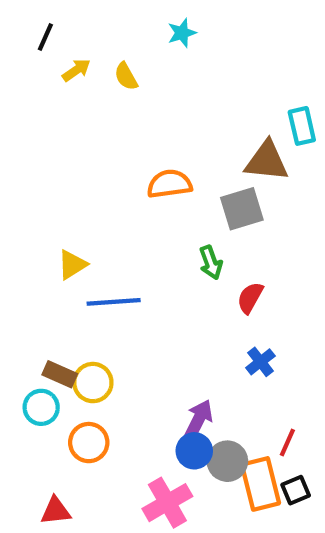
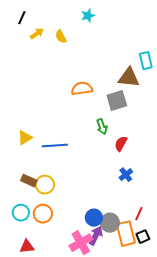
yellow triangle: (72, 265) -> (25, 138), moved
cyan circle: (41, 407) -> (21, 213), moved
purple arrow: (198, 420) -> (96, 236), moved

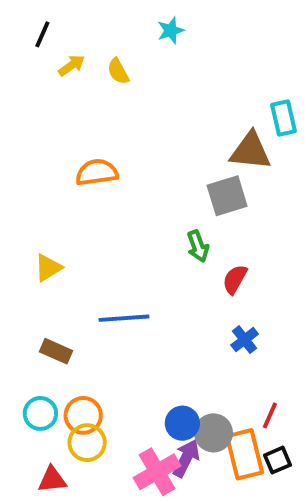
orange semicircle: (82, 89) -> (97, 172), moved
blue line: (55, 146) -> (124, 318), moved
yellow circle: (45, 185) -> (87, 443), moved

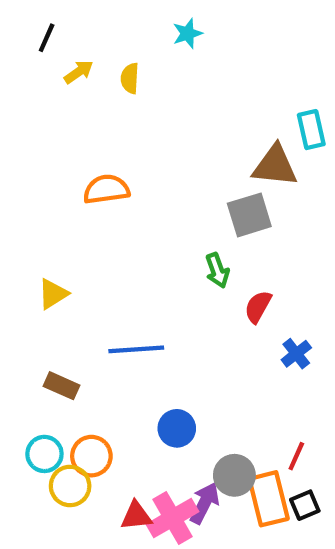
yellow semicircle: (118, 71) -> (130, 78), turned 32
blue cross: (245, 340) -> (296, 354), moved
blue circle: (182, 423) -> (177, 428), moved
yellow circle: (87, 443) -> (70, 486), moved
red triangle: (52, 480) -> (136, 516), moved

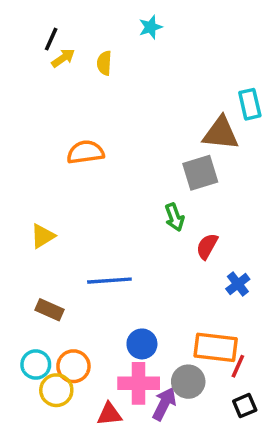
black line: (47, 38) -> (51, 39), moved
orange rectangle: (269, 499) -> (216, 347), moved, turned -69
pink cross: (173, 518) -> (139, 383), moved, turned 30

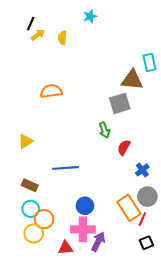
orange rectangle: (216, 347) -> (129, 208), turned 50
cyan circle: (36, 364) -> (31, 209), moved
gray circle: (188, 382) -> (147, 197), moved

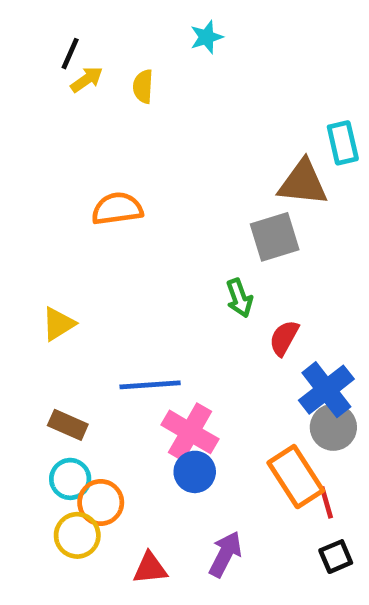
blue cross: (142, 170) -> (326, 390), size x1.6
gray circle: (147, 197) -> (333, 427), moved
red line: (142, 219) -> (326, 502), turned -40
pink cross: (83, 229) -> (190, 432), moved, turned 30

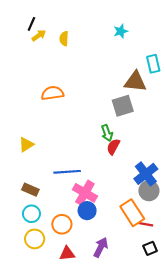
cyan star: (206, 37) -> (121, 31), moved
red semicircle: (284, 338) -> (113, 147), moved
orange circle: (101, 502) -> (62, 224), moved
red line: (326, 502) -> (146, 224), turned -64

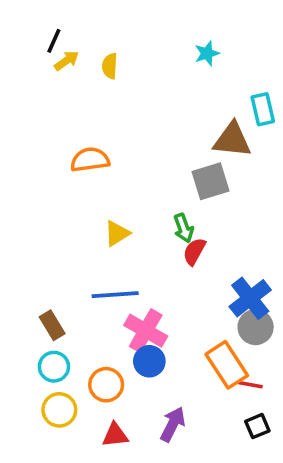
yellow triangle: (26, 145) -> (117, 233), moved
brown rectangle: (30, 190) -> (52, 325), turned 35

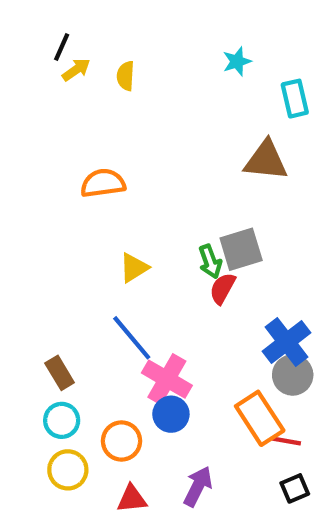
cyan rectangle: (263, 109) -> (295, 99), moved
gray square: (211, 181) -> (241, 249), moved
blue line: (115, 295) -> (132, 338), turned 54

